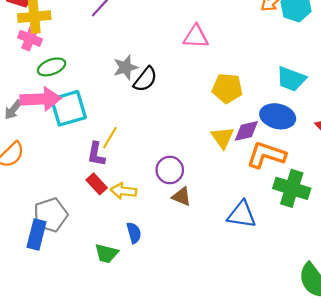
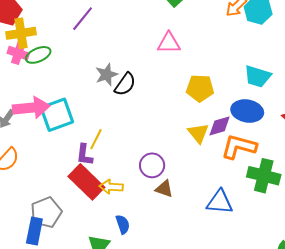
green ellipse: (52, 67) -> (38, 55), moved
red rectangle: (97, 184) -> (86, 182), size x1.8

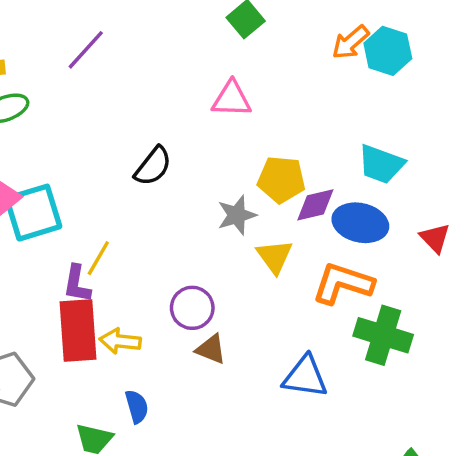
gray star: (106, 75) -> (237, 215), moved
purple diamond: (220, 126) -> (315, 205), moved
red rectangle: (86, 182) -> (78, 330), turned 39

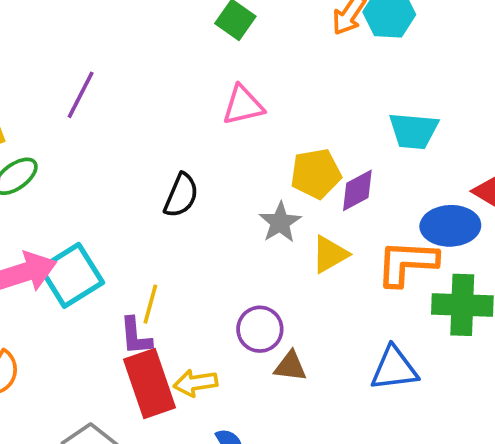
blue ellipse: (360, 223) -> (450, 226), moved
yellow triangle: (274, 257) -> (330, 254), turned 51

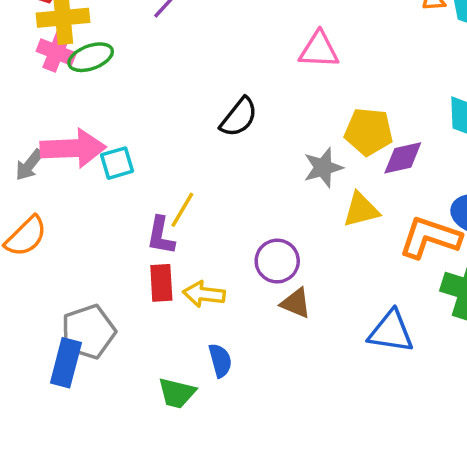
cyan square: (72, 275) -> (117, 163), size x0.6
red rectangle: (149, 384) -> (161, 283), size x0.6

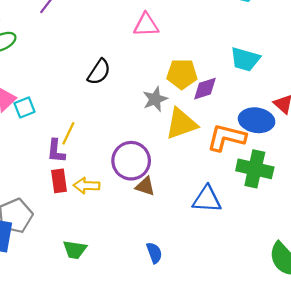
yellow triangle: (361, 210) -> (181, 124), size x1.4
purple circle: (277, 261) -> (131, 161), size x1.4
blue semicircle: (220, 360) -> (154, 253), moved

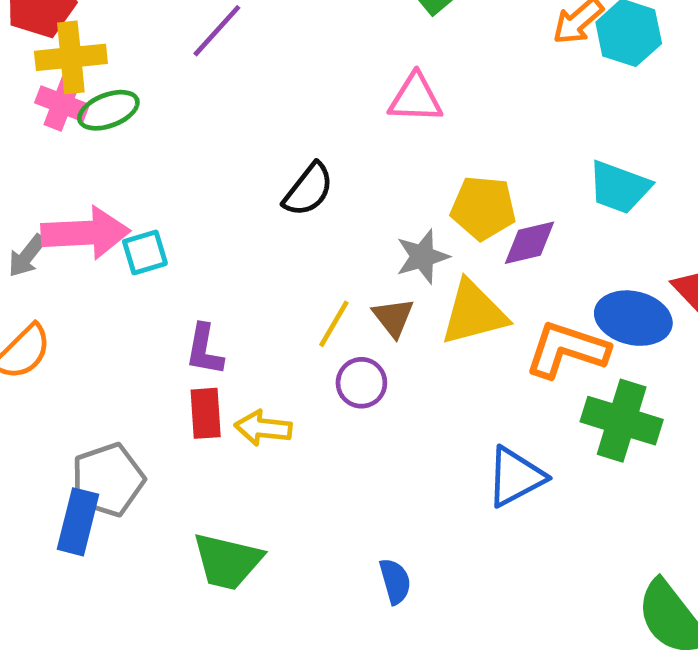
yellow line: (68, 133) -> (334, 324), moved
purple circle: (131, 161) -> (361, 383), size x0.6
brown triangle: (145, 186) -> (393, 317), moved, turned 30
blue triangle: (207, 199) -> (515, 477), turned -36
green trapezoid: (75, 250) -> (227, 561), size x1.4

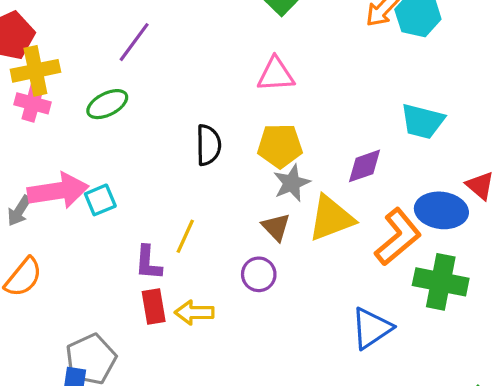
green ellipse: (108, 110) -> (107, 104), moved
black semicircle: (308, 190) -> (208, 145), turned -33
yellow pentagon: (483, 208) -> (280, 146), moved
yellow line: (334, 324) -> (185, 236), moved
orange L-shape: (567, 350) -> (398, 237), turned 128

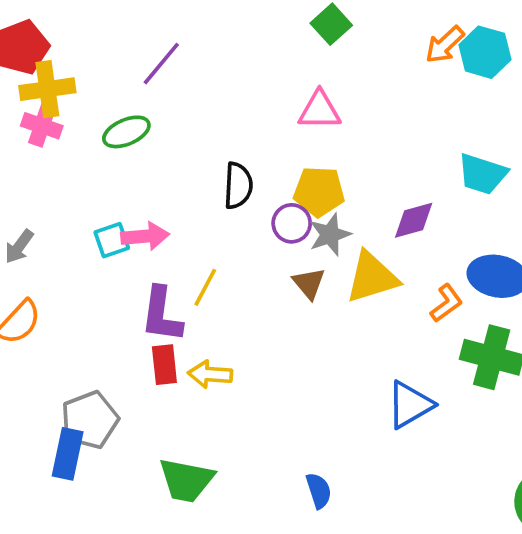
pink arrow: (58, 191) -> (145, 236), moved, size x0.7
orange L-shape: (398, 237) -> (446, 303), size x0.6
purple L-shape: (148, 263) -> (161, 315), size x1.4
purple circle: (259, 274) -> (292, 223), moved

